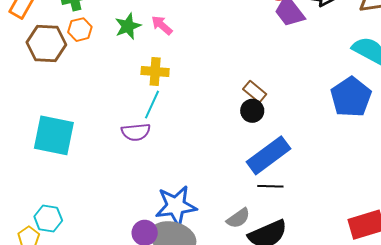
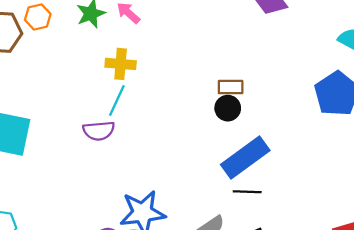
brown rectangle: (255, 92) -> (231, 87), turned -40

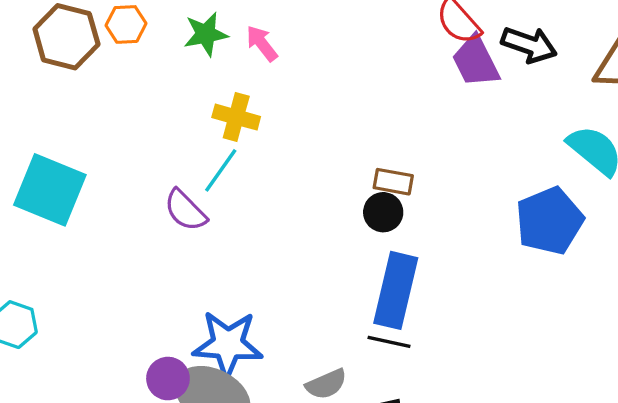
purple semicircle: (99, 131) -> (185, 210), turned 40
blue rectangle: (245, 158) -> (396, 290), turned -51

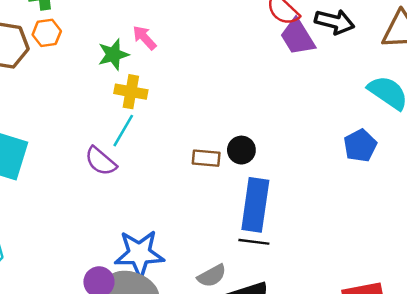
green star: (206, 34) -> (113, 55), moved
brown rectangle: (393, 182) -> (206, 158), moved
blue pentagon: (549, 221) -> (360, 146), size x0.7

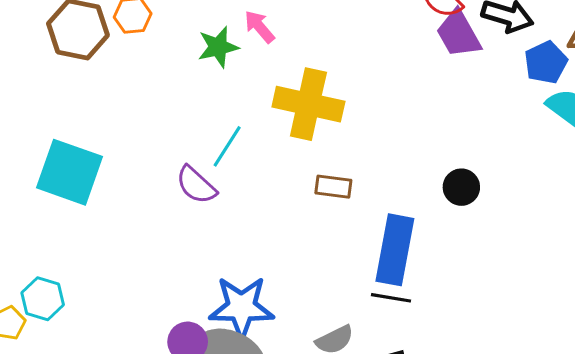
yellow cross: (131, 92) -> (308, 104), moved, size x1.6
blue pentagon: (360, 146) -> (546, 62), moved
black circle: (241, 150) -> (461, 187), moved

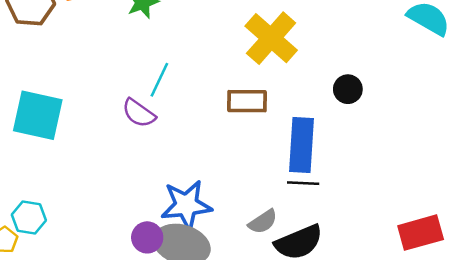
yellow cross: (308, 104) -> (271, 38), moved, turned 36
brown rectangle: (333, 187) -> (247, 101), size x1.4

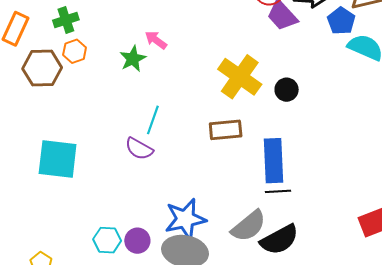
black circle: (348, 89) -> (287, 90), moved
cyan hexagon: (29, 218) -> (107, 240), moved
gray semicircle: (263, 222) -> (249, 226), size x1.5
purple circle: (147, 237) -> (137, 241), moved

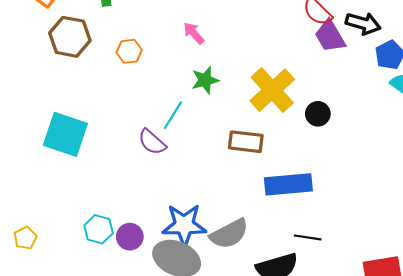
orange hexagon: (75, 51) -> (129, 51), moved
green star: (133, 59) -> (205, 80), moved
blue rectangle: (273, 161) -> (288, 184), turned 75
black line: (278, 191) -> (308, 237), moved
gray semicircle: (249, 226) -> (229, 234), moved

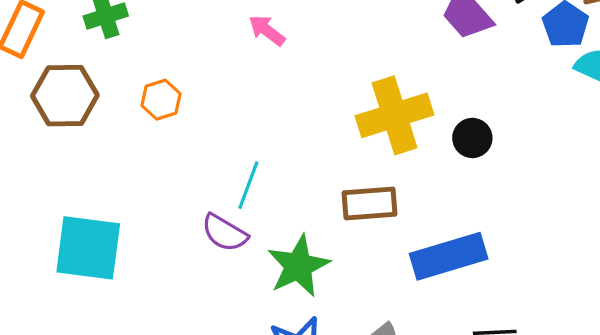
pink arrow: (194, 33) -> (267, 30), moved
green star: (205, 80) -> (298, 266), moved, size x1.4
yellow cross: (272, 90) -> (395, 115), turned 36

